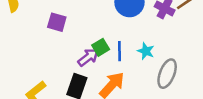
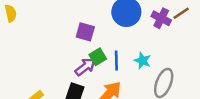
purple square: (57, 22) -> (85, 32), moved

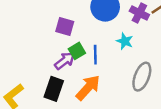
cyan star: (143, 61) -> (125, 41), moved

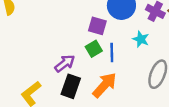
purple square: (65, 26) -> (97, 26), moved
purple arrow: (65, 61) -> (65, 63), moved

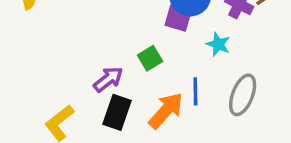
purple square: (97, 26) -> (178, 18), moved
blue line: (112, 52) -> (195, 91), moved

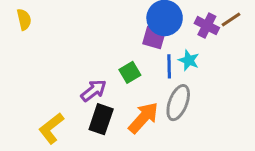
blue line: (195, 91) -> (169, 66), moved
gray ellipse: (243, 95) -> (178, 103), moved

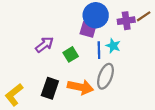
purple cross: (207, 26) -> (126, 21), turned -35
purple arrow: (94, 90) -> (45, 45), moved
orange arrow: (143, 118) -> (80, 87), turned 60

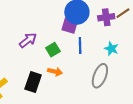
cyan star: (113, 46) -> (111, 49), moved
gray ellipse: (105, 76) -> (100, 76), moved
orange arrow: (80, 87) -> (55, 72), moved, size x0.6

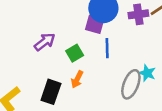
cyan star: (111, 49) -> (147, 73), moved
orange arrow: (55, 72) -> (77, 79), turned 104

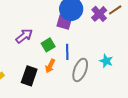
purple cross: (138, 14) -> (99, 14), turned -35
blue line: (107, 48) -> (67, 52), moved
gray ellipse: (131, 84) -> (80, 70), moved

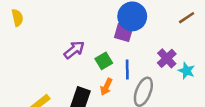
purple cross: (99, 14) -> (167, 58), moved
cyan star: (106, 61) -> (187, 71), moved

